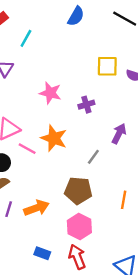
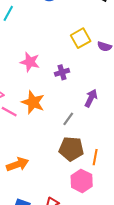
yellow square: (107, 66) -> (81, 38), turned -30
brown pentagon: (78, 191) -> (71, 149), moved
pink hexagon: (79, 227) -> (82, 181), moved

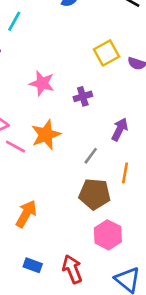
orange star: (33, 102) -> (46, 135), turned 30
orange line: (95, 157) -> (125, 173), moved
orange arrow: (18, 164) -> (26, 214), turned -40

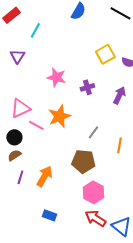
purple arrow: (120, 129) -> (119, 95), moved
brown pentagon: (95, 194) -> (83, 161), moved
pink hexagon: (108, 235) -> (93, 192), moved
red arrow: (72, 269) -> (95, 218), moved, turned -35

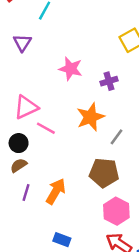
orange star: (59, 116) -> (90, 117), moved

